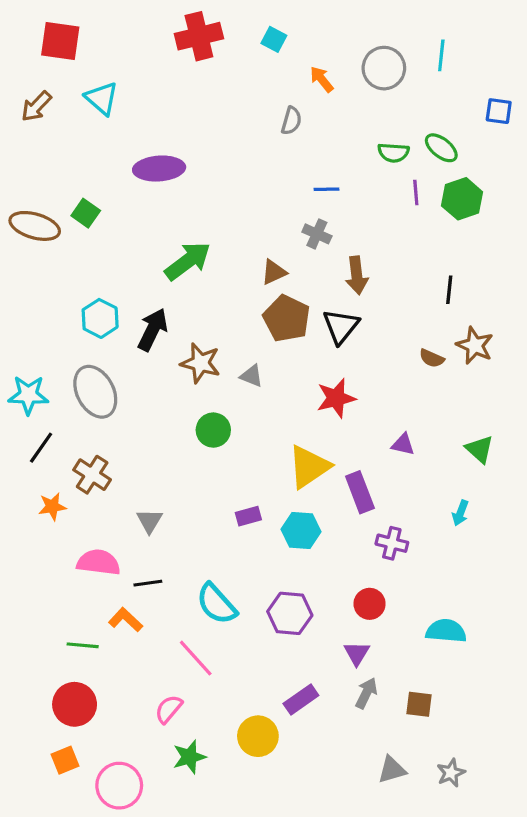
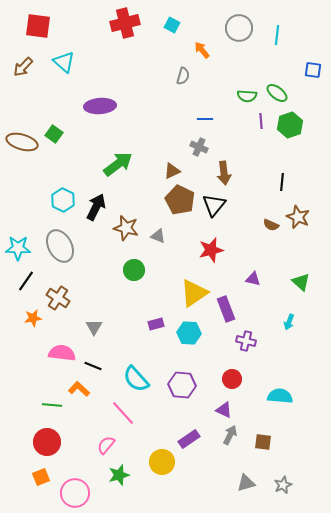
gray circle: (384, 68) -> (239, 28), moved
black line: (148, 583) -> (93, 366), turned 30
purple triangle: (357, 653) -> (224, 410), turned -36

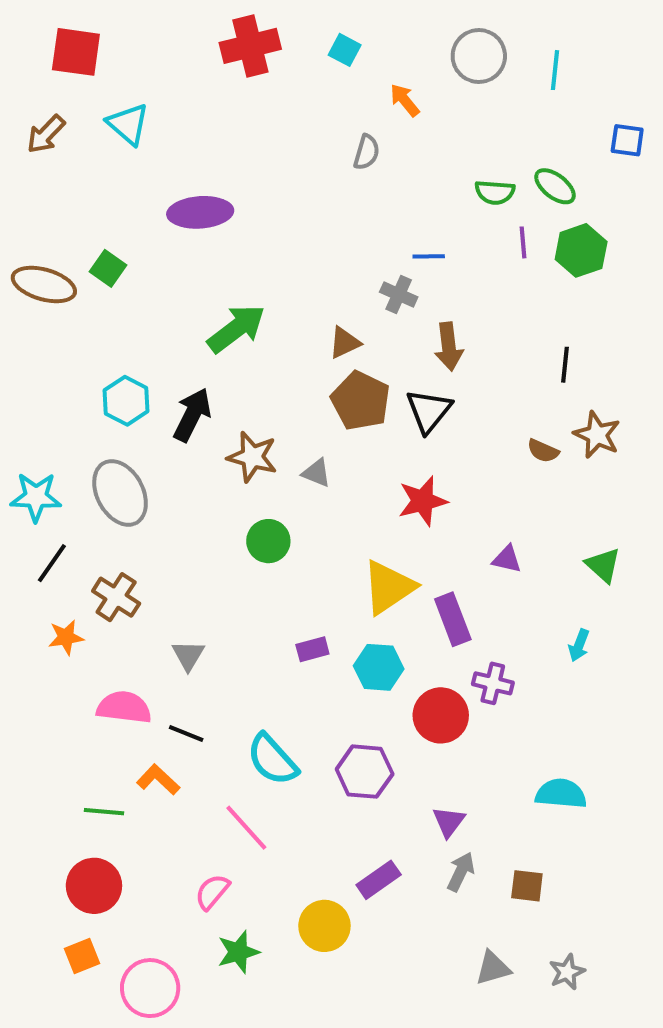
blue line: (205, 119) -> (429, 256), moved
red circle: (232, 379) -> (441, 715), moved, size x1.4
purple triangle: (224, 410) -> (449, 822), turned 42

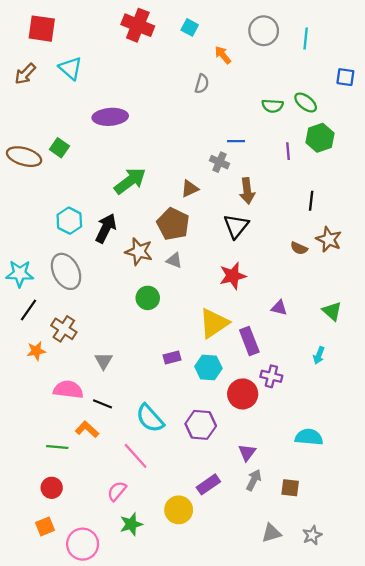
red cross: (250, 46) -> (138, 25), turned 36
purple line: (523, 242) -> (288, 151), moved
brown pentagon: (361, 401) -> (173, 224), moved
red circle: (94, 886) -> (52, 488), size x0.7

